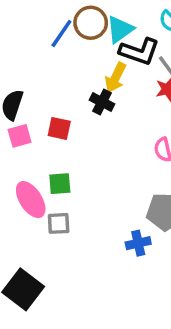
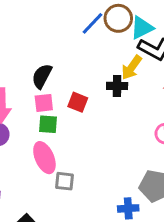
black cross: (102, 102) -> (117, 86), turned -36
green square: (60, 184) -> (48, 124), moved

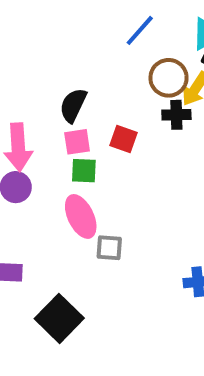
brown circle: (118, 18) -> (169, 78), moved

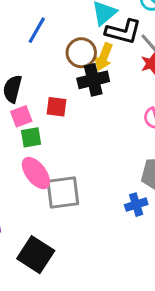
blue line: (140, 30) -> (37, 30), moved
black cross: (176, 115) -> (93, 80), size x1.4
gray square: (109, 248) -> (63, 193), size x1.6

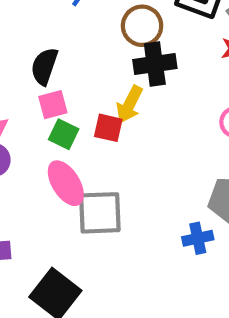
yellow arrow: (104, 57) -> (129, 104), moved
red square: (56, 107) -> (108, 128), moved
green square: (31, 137) -> (64, 134), turned 30

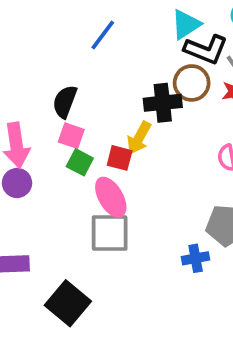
brown circle: (142, 26) -> (192, 83), moved
pink square: (53, 105) -> (71, 136), turned 32
pink ellipse: (66, 183) -> (111, 197), moved

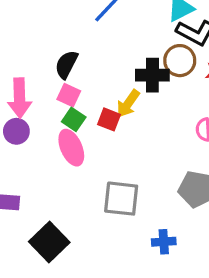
pink ellipse: (111, 197) -> (71, 148), moved
gray square: (110, 233) -> (121, 199), moved
blue cross: (196, 258) -> (164, 242), moved

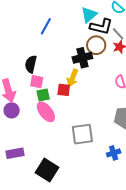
green square: (74, 119) -> (43, 95), turned -32

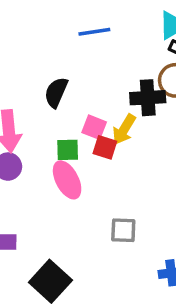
blue line: (46, 26) -> (94, 32), turned 42
pink square: (37, 82) -> (94, 127), moved
gray square: (82, 134) -> (123, 230), size x0.7

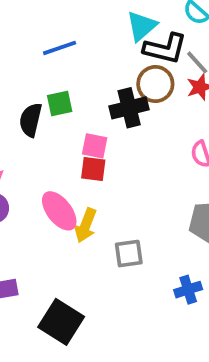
pink square: (94, 127) -> (95, 146), moved
yellow arrow: (124, 129) -> (86, 225), moved
green square: (68, 150) -> (60, 103), moved

